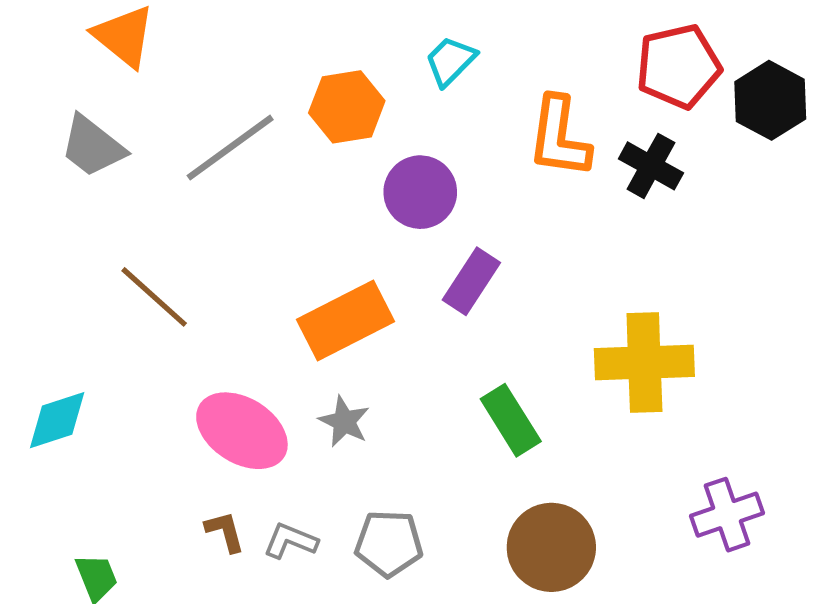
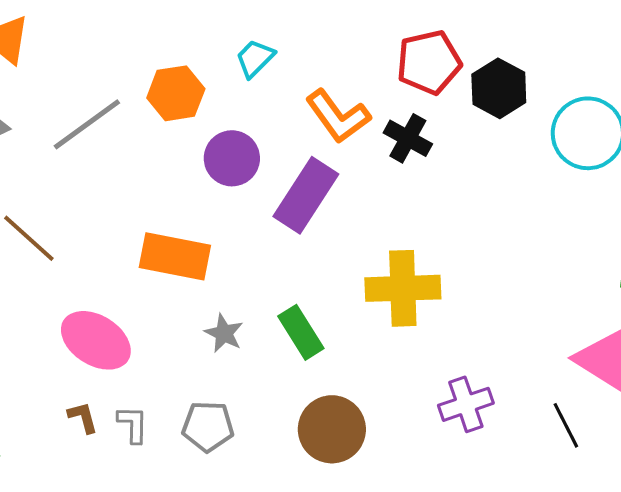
orange L-shape: (559, 137) -> (338, 116), turned -44
purple rectangle: (471, 281) -> (306, 195), moved, size x1.5
orange rectangle: (346, 321) -> (175, 256), turned 38
gray star: (344, 422) -> (224, 333), moved
gray L-shape: (290, 541) -> (133, 424), turned 69

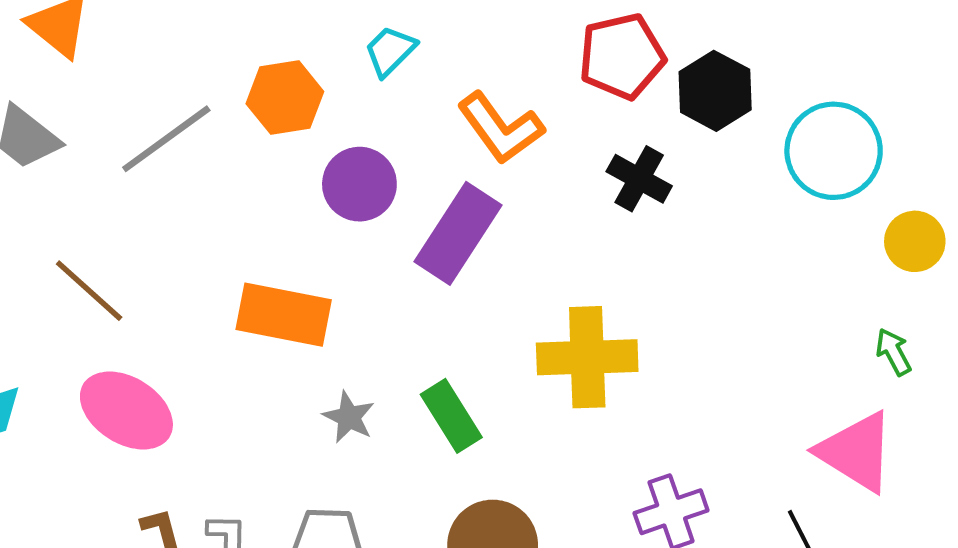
black cross: (408, 138) -> (639, 179), moved
pink ellipse: (96, 340) -> (126, 410), moved

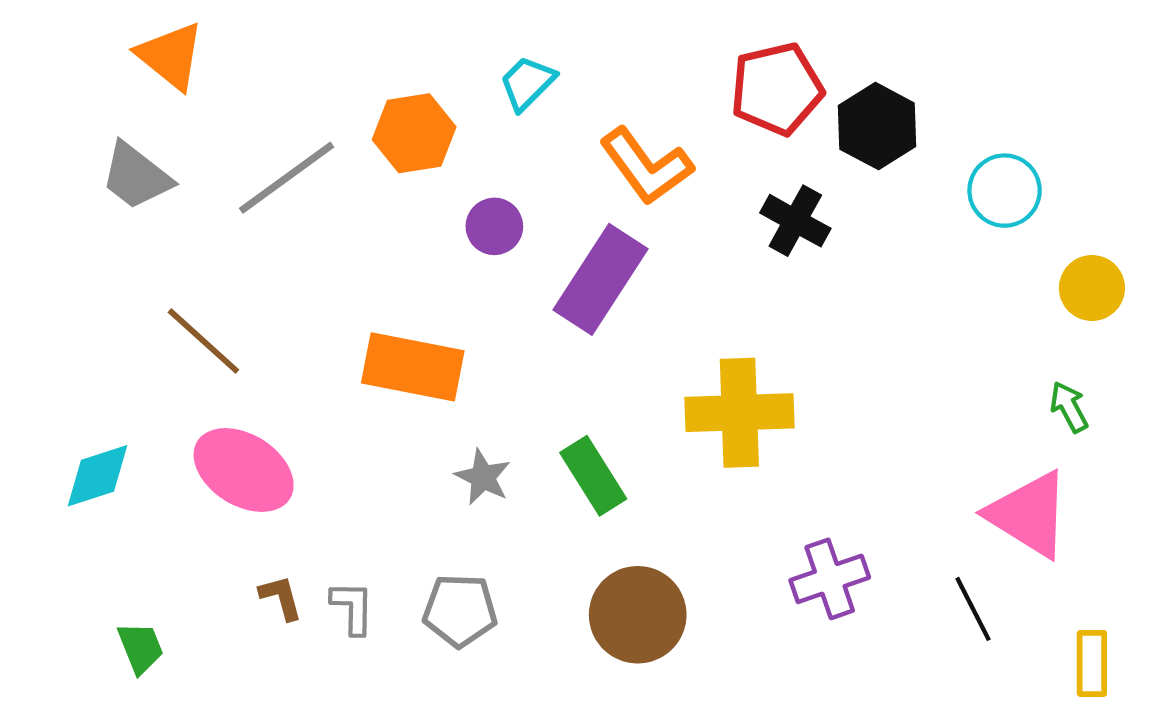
cyan circle: (834, 151) -> (1005, 191), size x0.7
purple circle: (359, 184) -> (494, 226), size x0.7

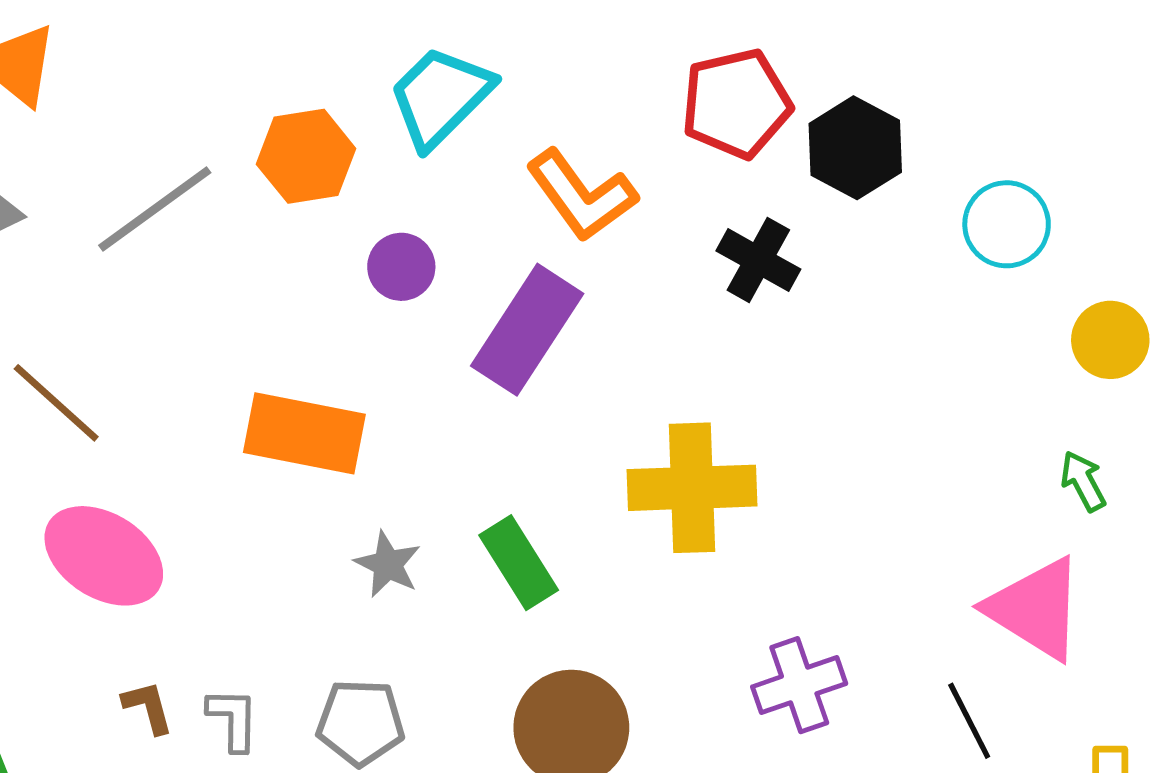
cyan trapezoid: (527, 83) -> (440, 97), size x1.6

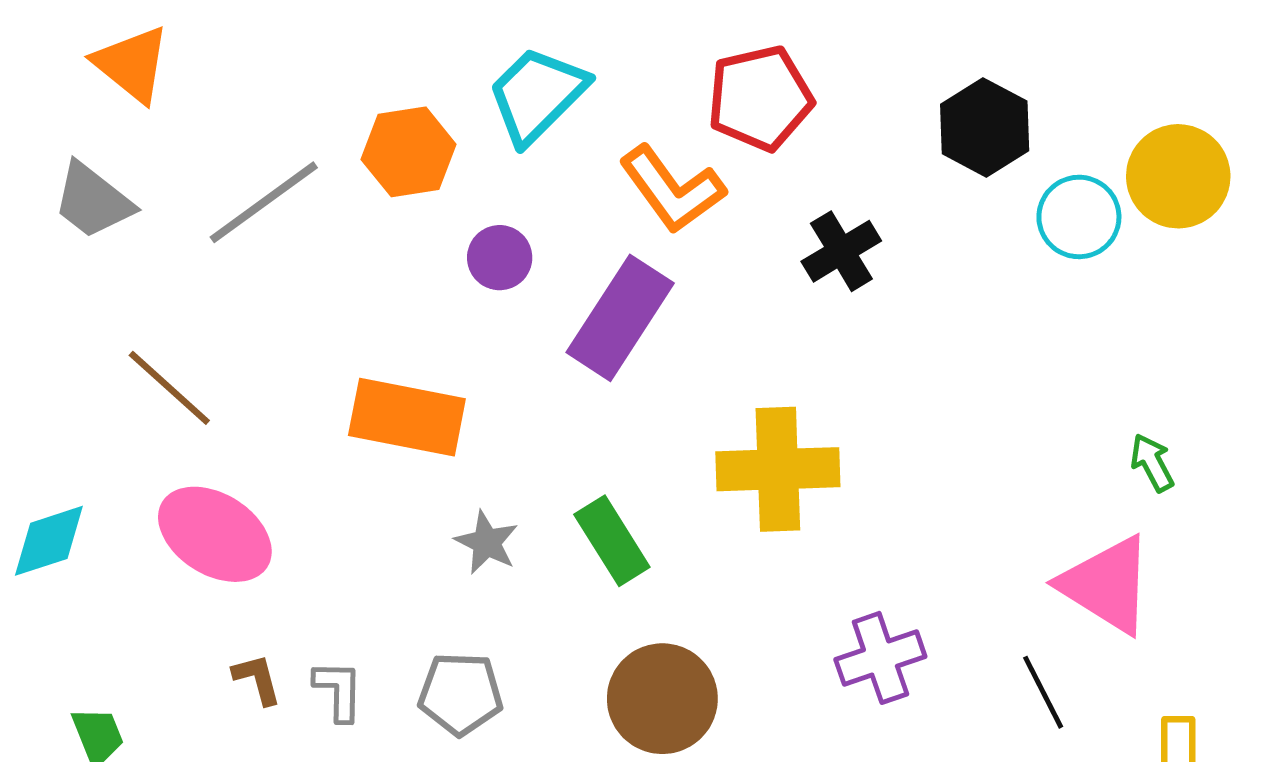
red pentagon: (736, 104) -> (760, 98), moved
black hexagon: (855, 148) -> (985, 127), moved
black cross: (758, 260) -> (841, 251), turned 30
yellow circle: (1110, 340) -> (1178, 176), moved, size x1.4

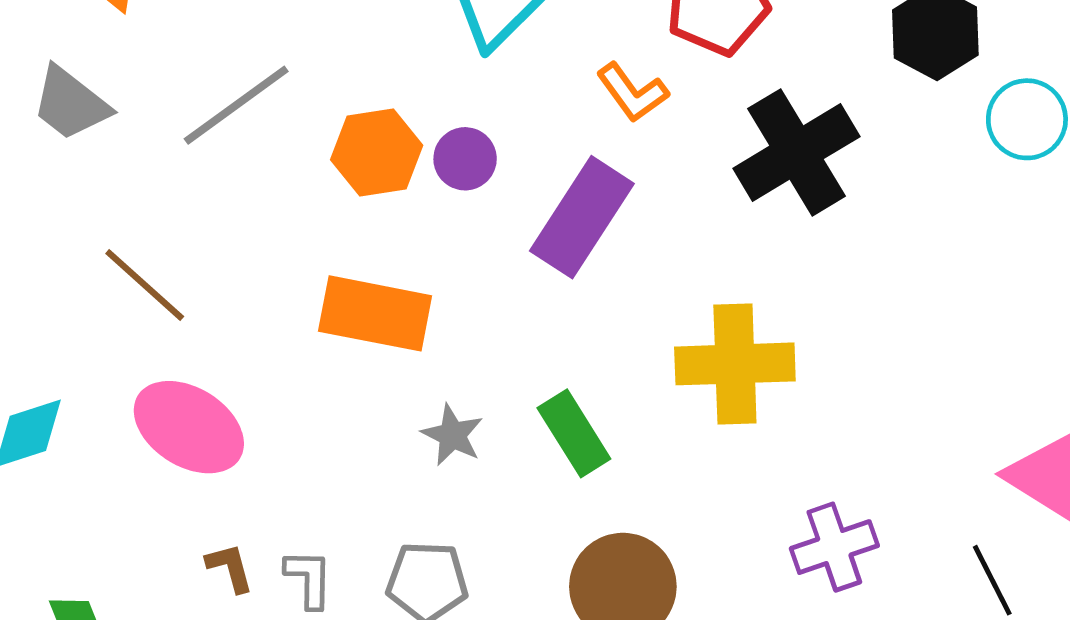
orange hexagon: (409, 152) -> (377, 152), moved
orange L-shape: (672, 189) -> (632, 92), size x0.7
black cross: (841, 251) -> (796, 152), size x1.6

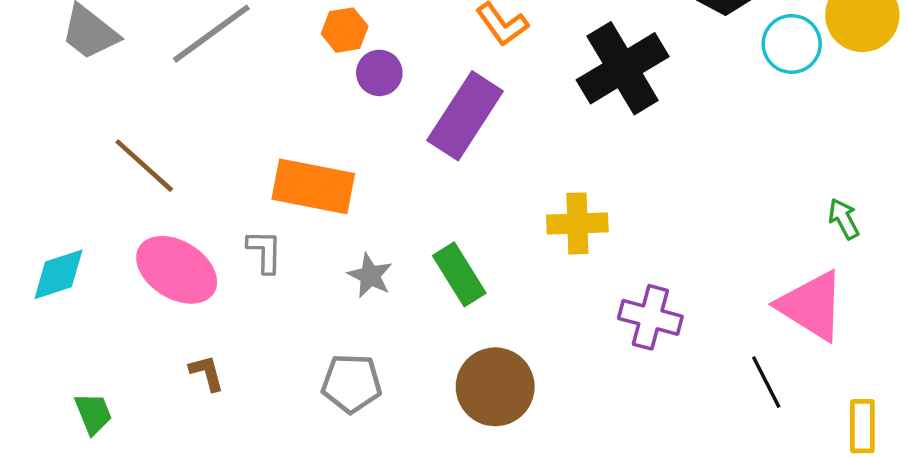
orange hexagon: (377, 152) -> (345, 30), moved, size x0.7
yellow cross: (735, 364) -> (577, 223), size x0.7
purple cross: (834, 547) -> (650, 317), moved, turned 34
gray L-shape: (309, 579) -> (265, 251), moved

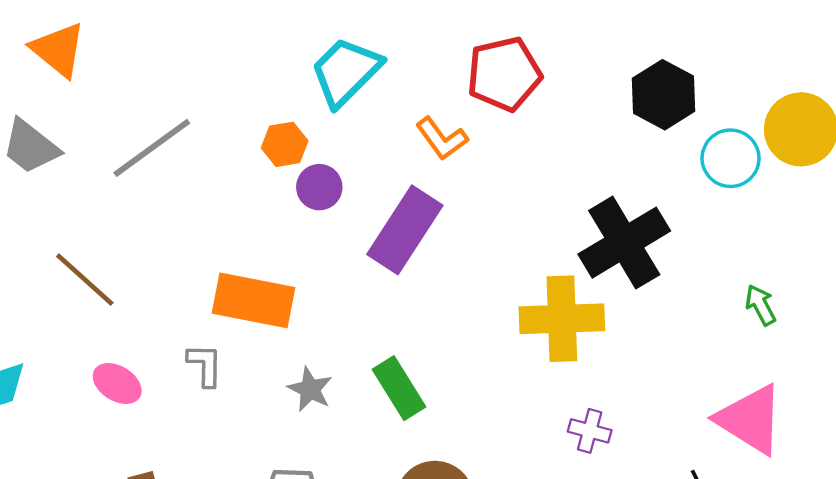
black cross: (623, 68) -> (624, 243), moved
green arrow: (844, 219) -> (761, 305), moved
yellow cross: (577, 223) -> (562, 319), moved, size x1.4
pink ellipse: (177, 270) -> (117, 383), size x0.6
purple cross: (650, 317) -> (590, 431), size x0.7

